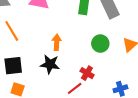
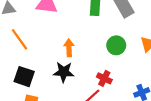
black square: (13, 66) -> (24, 77), turned 30

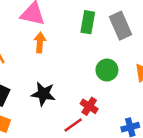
orange arrow: (69, 48) -> (40, 43), moved

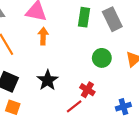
black star: (43, 94) -> (48, 80), turned 30

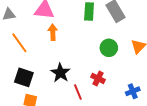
red line: (74, 106) -> (78, 92), moved, turned -70

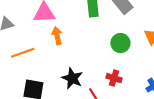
orange line: (19, 43) -> (23, 53), turned -65

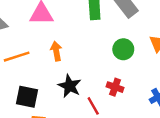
orange arrow: (57, 36) -> (56, 51), moved

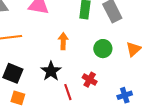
orange arrow: (56, 51) -> (63, 41), moved

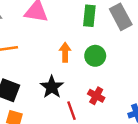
green circle: (103, 49) -> (95, 56), moved

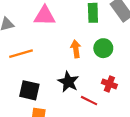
red line: (71, 111) -> (89, 101), turned -35

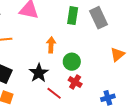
green circle: (103, 48) -> (72, 62), moved

